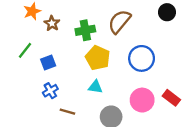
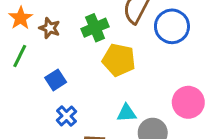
green line: (25, 50) -> (20, 56), moved
blue circle: (142, 58) -> (172, 26), moved
cyan triangle: (95, 87) -> (127, 113), moved

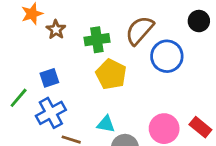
green line: (20, 56) -> (19, 98), moved
blue cross: (66, 116) -> (51, 113), size x1.5

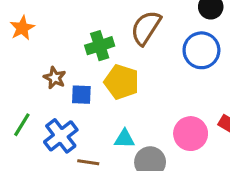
brown star: (56, 30) -> (55, 78), moved
blue circle: (167, 56) -> (201, 50), moved
blue square: (49, 78) -> (81, 95), moved, turned 30

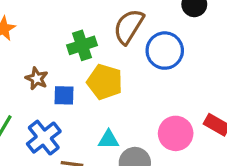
blue circle: (201, 50) -> (165, 51), moved

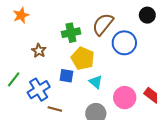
blue square: (64, 95) -> (66, 76), moved
cyan triangle: (108, 140) -> (96, 82), moved, turned 32

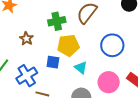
blue circle: (124, 43) -> (112, 45), moved
yellow pentagon: (83, 58) -> (68, 45), turned -30

